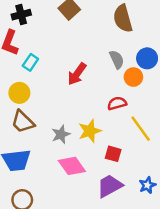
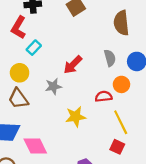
orange circle: (133, 77) -> (121, 84), moved
gray star: (61, 134) -> (53, 86), moved
red square: (113, 154) -> (117, 147), moved
pink diamond: (72, 166) -> (35, 146), moved

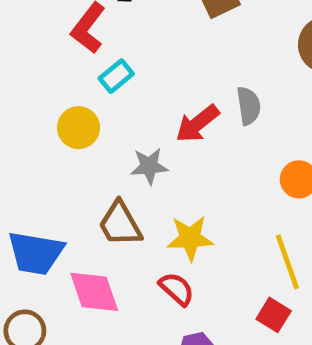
gray semicircle: (110, 58) -> (249, 106), moved
red semicircle: (104, 96) -> (177, 289), moved, turned 42
brown trapezoid: (18, 99) -> (120, 224), moved

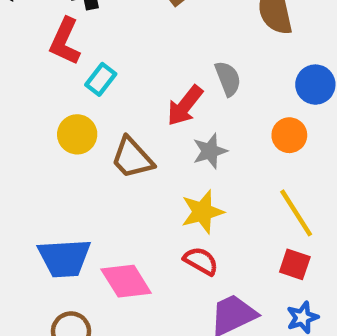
gray star: (149, 166) -> (210, 151), moved
brown trapezoid: (120, 224) -> (132, 158), moved

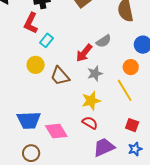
gray semicircle: (228, 79) -> (104, 41), turned 77
yellow line: (296, 213) -> (125, 90), moved

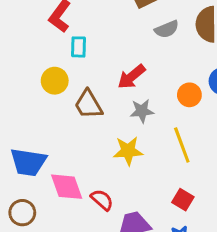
cyan rectangle: (47, 40) -> (78, 47), turned -48
gray semicircle: (104, 41) -> (167, 29), moved
orange circle: (131, 67) -> (189, 95), moved
red semicircle: (90, 123) -> (102, 200), moved

